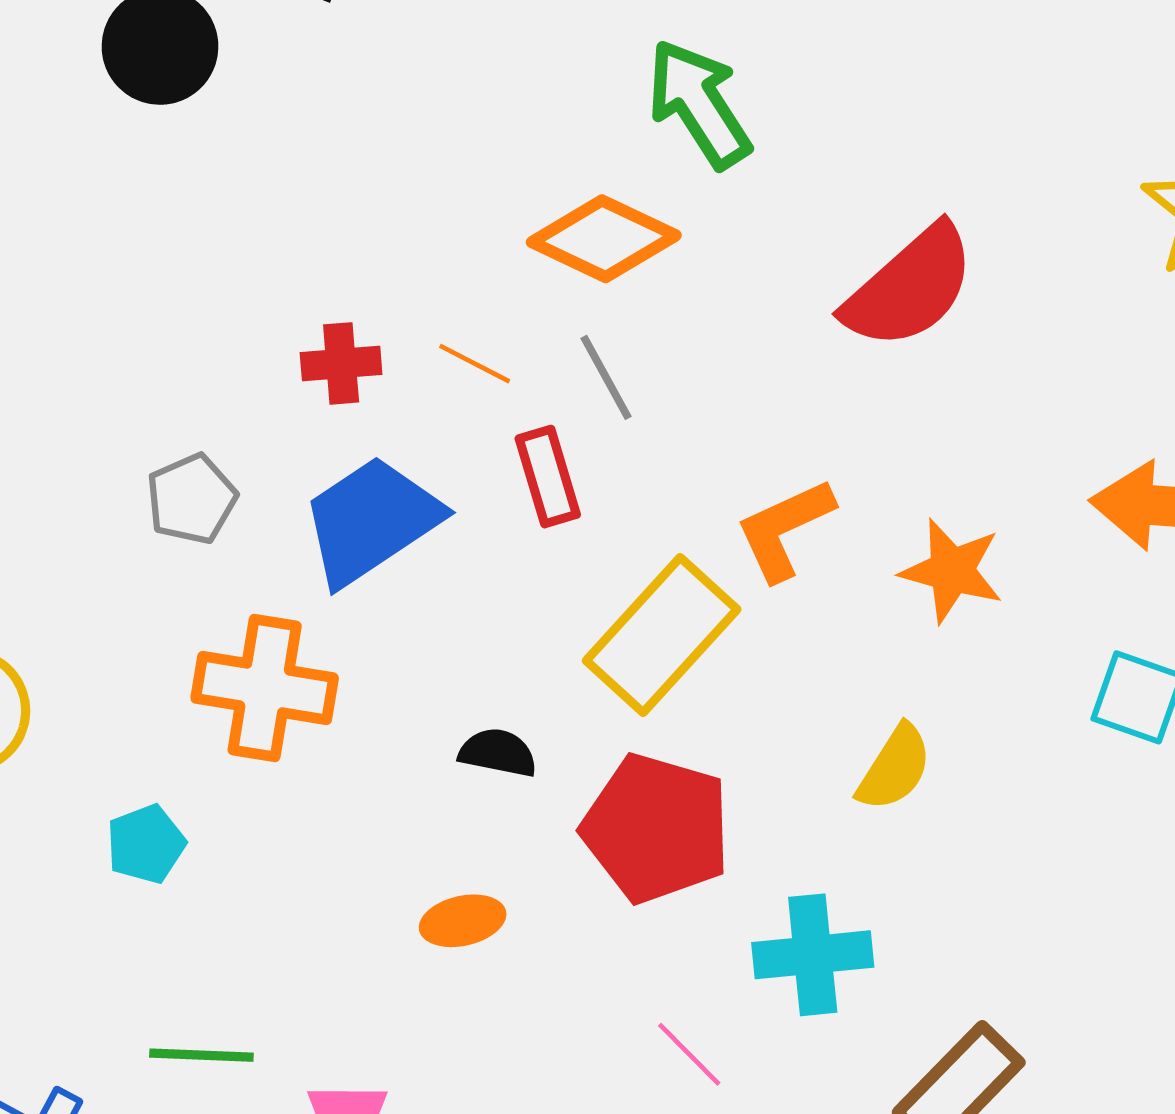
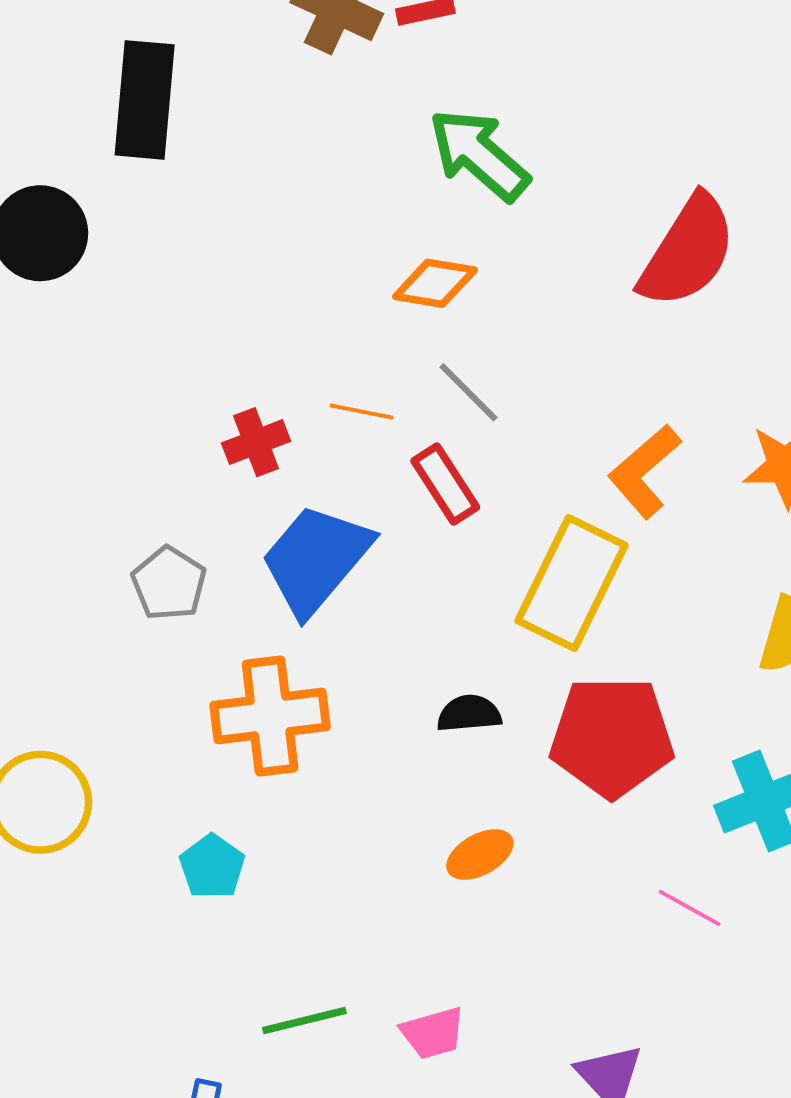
orange diamond: (604, 239) -> (435, 283), size x0.7

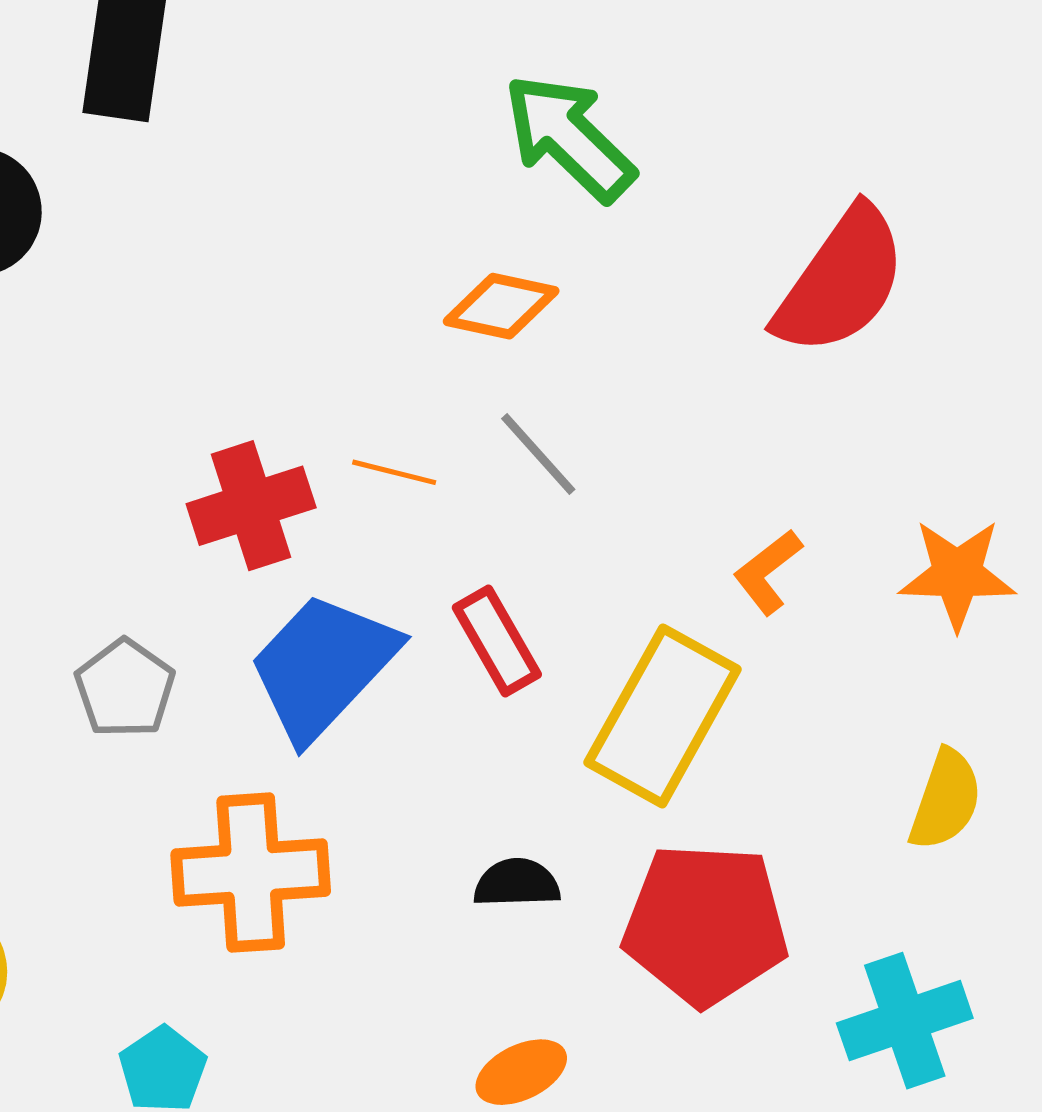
red cross: (256, 442) -> (251, 506), size x1.4
orange L-shape: (644, 471) -> (768, 572), size x0.7
red rectangle: (445, 484) -> (497, 641), moved

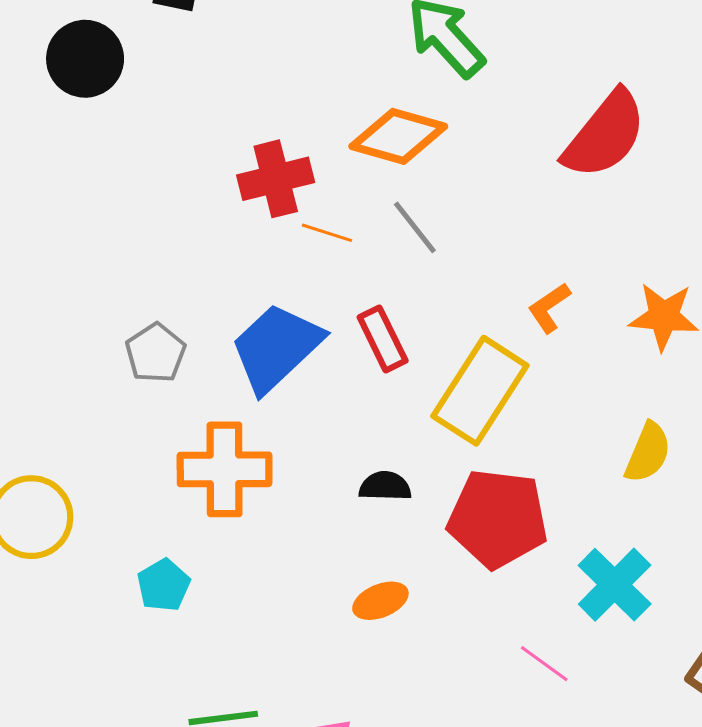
orange diamond: (501, 306) -> (398, 136), size x1.4
red cross: (251, 506) -> (276, 179), moved
cyan cross: (905, 1021) -> (615, 585), turned -30

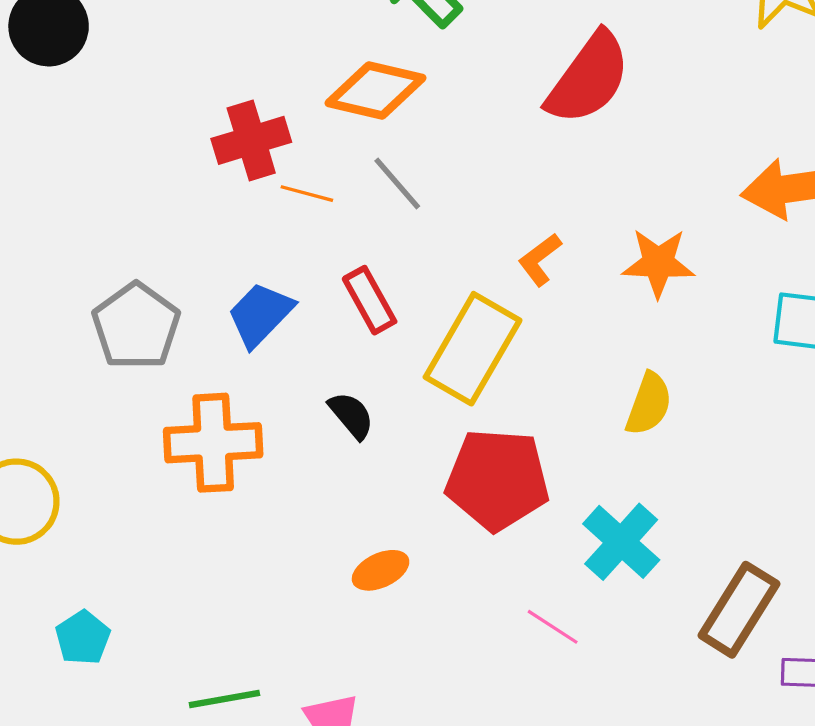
blue trapezoid: (276, 348) -> (260, 314), size x0.7
gray pentagon: (156, 353) -> (136, 326), size x1.4
black semicircle: (385, 486) -> (351, 415), moved, turned 51
cyan pentagon: (164, 585) -> (83, 638), moved

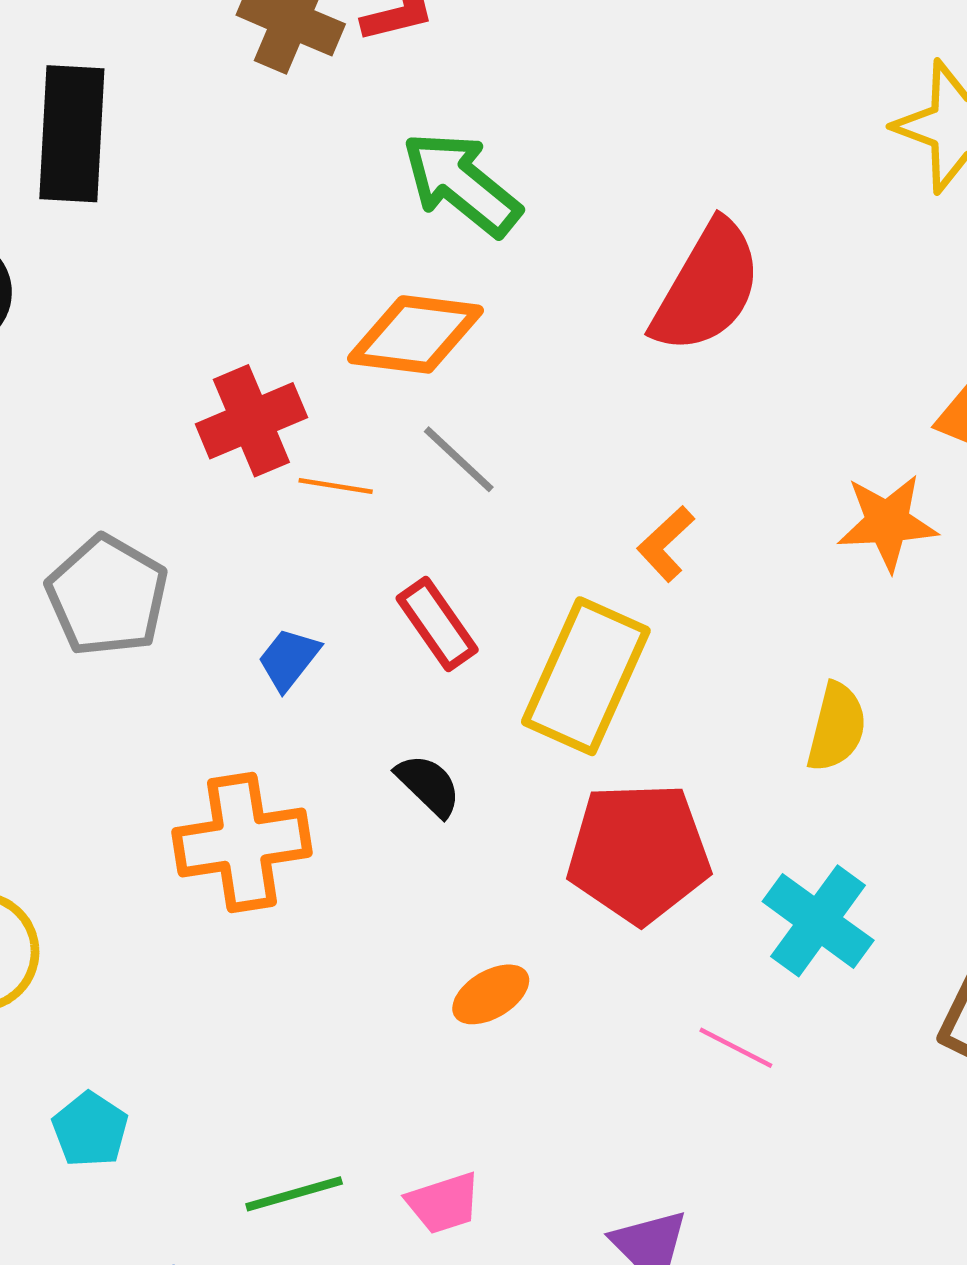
orange star: (658, 263) -> (887, 522), moved
blue trapezoid: (260, 314) -> (289, 659), size x0.7
gray pentagon: (136, 326) -> (107, 596), moved

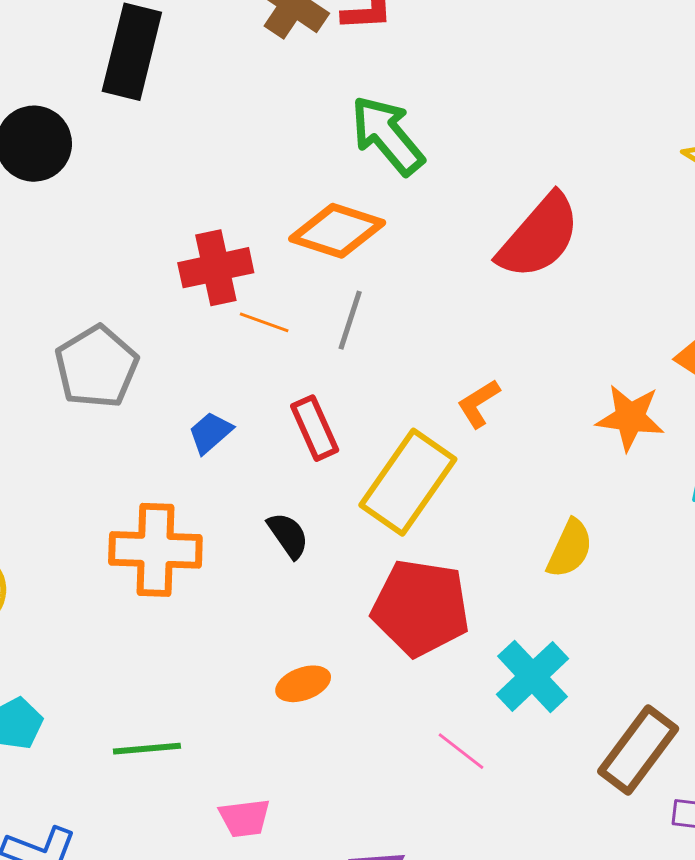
gray line: (459, 459) -> (350, 320), turned 54
green line: (294, 1194) -> (147, 749), moved

